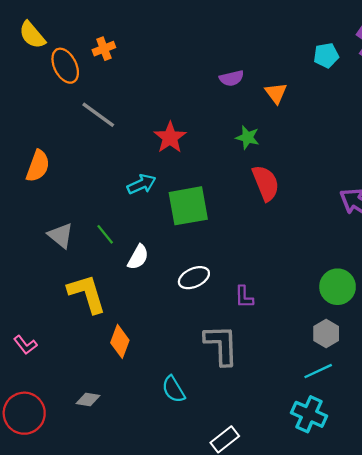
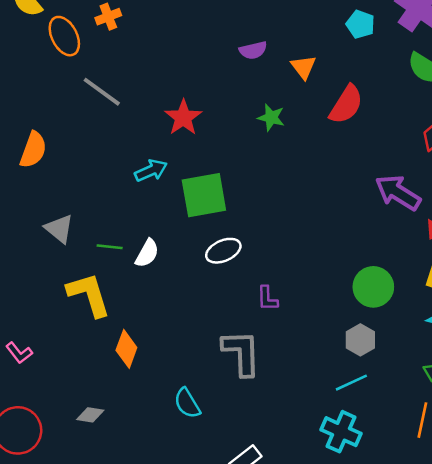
cyan pentagon: (326, 55) -> (360, 24), turned 30
red semicircle: (266, 183) -> (346, 105), moved, turned 54
green line: (105, 234) -> (110, 247), moved, turned -45
white ellipse: (194, 278) -> (223, 251), moved

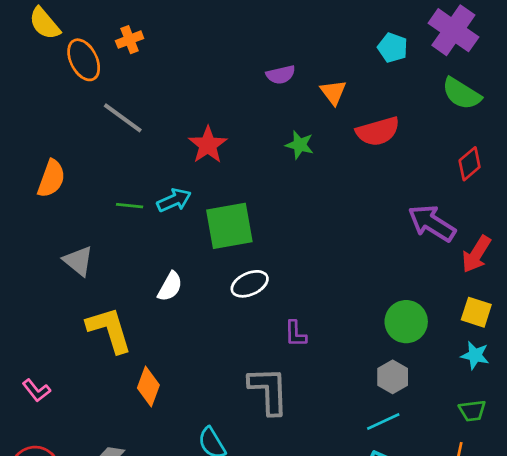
red semicircle: (346, 105) -> (378, 131), turned 42
green line: (110, 247) -> (130, 206), moved

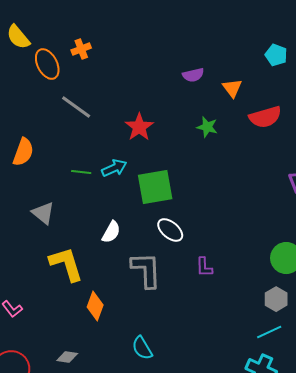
white ellipse: (250, 284) -> (170, 230), turned 64
gray L-shape: (269, 390) -> (146, 270), moved

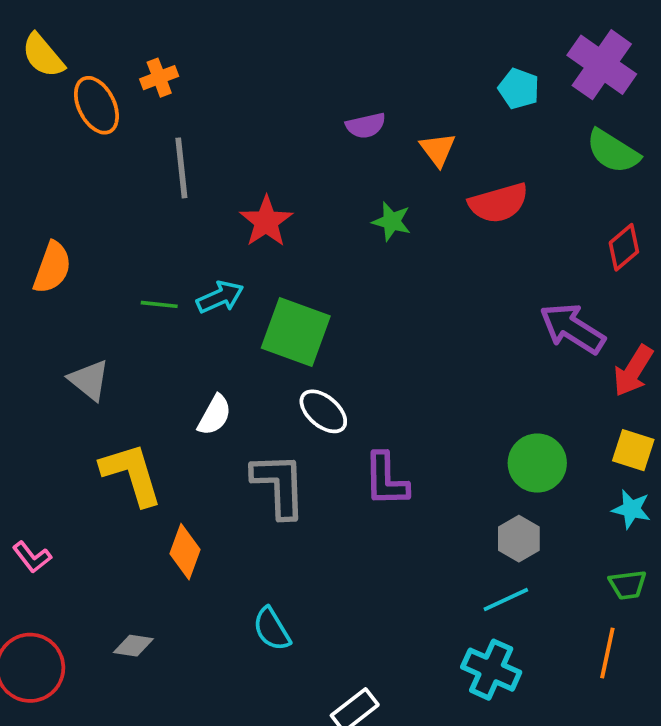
gray line: (76, 107) -> (181, 168), moved, turned 48
green square: (155, 187) -> (296, 332), turned 30
purple L-shape: (204, 267) -> (386, 480), size x1.5

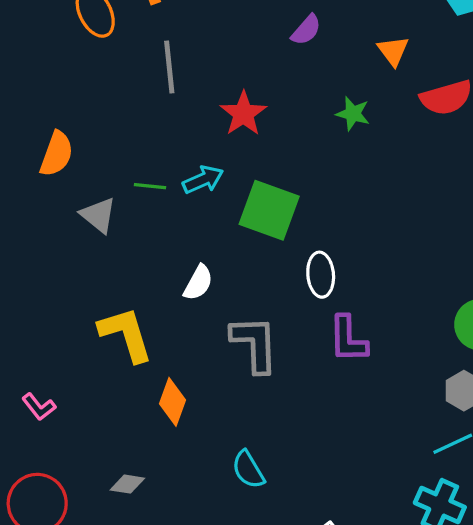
purple semicircle: (366, 126) -> (306, 30), moved, turned -36
gray triangle: (89, 380) -> (98, 215), moved
white ellipse: (323, 411) -> (321, 275), moved, turned 45

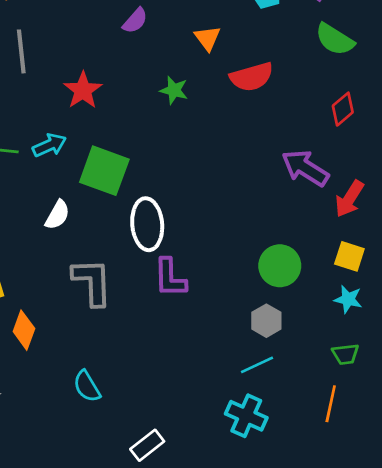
white ellipse: (321, 275) -> (147, 224), size x1.4
white semicircle: (198, 283) -> (57, 215), moved

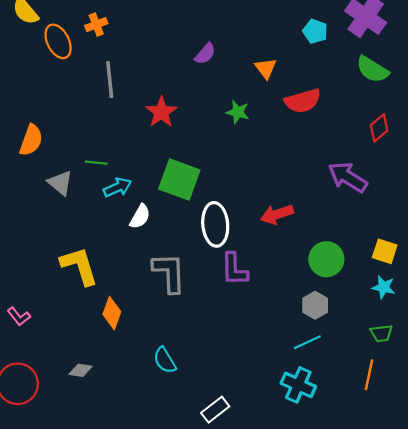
cyan arrow: (49, 145) -> (118, 187), moved
red arrow: (349, 199) -> (277, 214), moved, turned 40

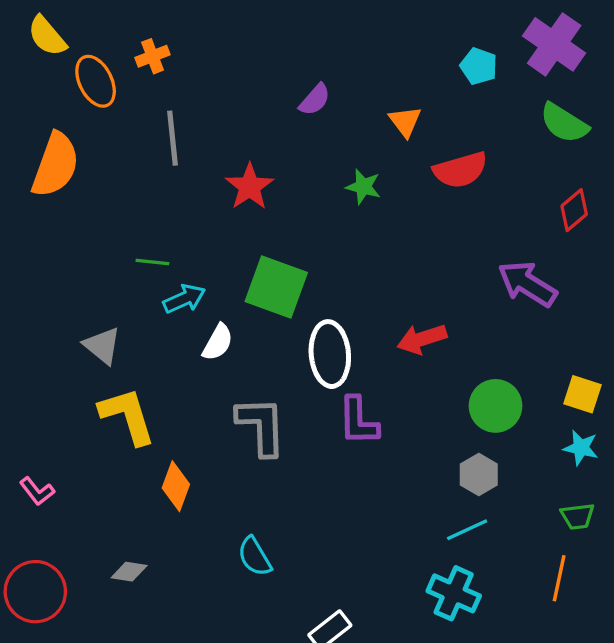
orange semicircle: (31, 140) -> (55, 165), moved, size x1.4
gray triangle: (60, 183) -> (102, 346), moved

